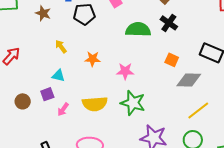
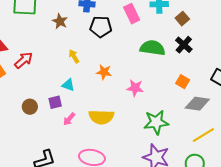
green star: (133, 103) -> (156, 122), moved, turned -30

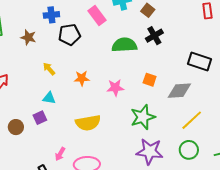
black cross: (184, 45) -> (154, 36), turned 30
orange square: (183, 82) -> (150, 80), moved
pink arrow: (69, 119) -> (60, 154), moved

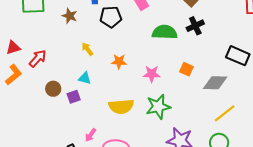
green star: (143, 117) -> (158, 107), moved
brown circle: (16, 127) -> (53, 89), moved

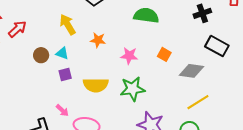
black cross: (195, 26) -> (202, 13), moved
yellow arrow: (87, 49) -> (68, 25), size x1.5
brown circle: (53, 89) -> (41, 55), moved
purple square: (74, 97) -> (65, 74), moved
pink arrow: (91, 135) -> (62, 110), turned -88

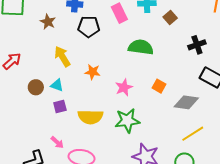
pink star: (129, 56) -> (124, 87), turned -30

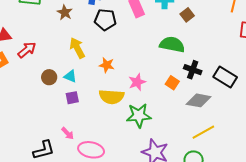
black cross: (197, 45) -> (193, 70), moved, turned 36
green semicircle: (141, 47) -> (172, 44), moved
yellow semicircle: (90, 117) -> (112, 97), moved

